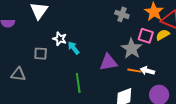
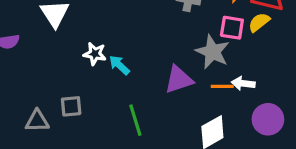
gray square: (41, 54) -> (71, 106), moved

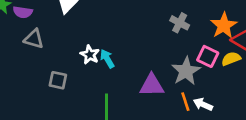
white star: (95, 54) -> (90, 55), moved
orange line: (222, 86) -> (185, 102), turned 54
gray triangle: (37, 121) -> (34, 39), moved

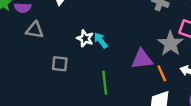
orange line: (185, 102) -> (162, 73), moved

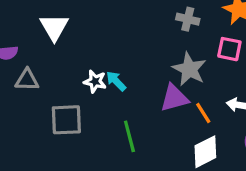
gray star: (170, 44) -> (189, 69), moved
gray square: (60, 64) -> (66, 120), size x1.5

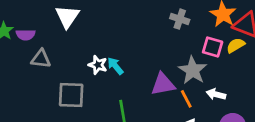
gray star: (189, 69) -> (193, 70), moved

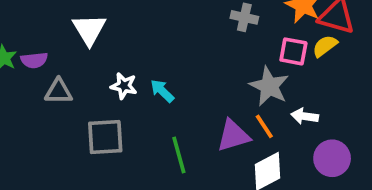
white star: (98, 65) -> (124, 86), moved
purple triangle: (163, 84) -> (233, 136), moved

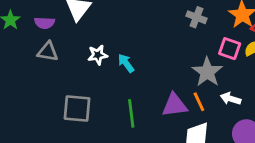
purple semicircle: (34, 60) -> (45, 23), moved
white star: (124, 86) -> (98, 55), turned -30
gray square: (105, 137) -> (77, 109), moved

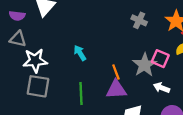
pink square: (230, 49) -> (160, 59), moved
white star: (98, 55) -> (35, 61), moved, size x1.5
orange line: (199, 102) -> (116, 72), moved

